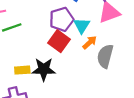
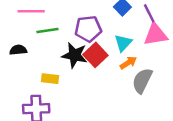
purple pentagon: (62, 19) -> (88, 29), moved
black star: (44, 69) -> (75, 55), moved

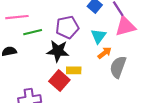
red square: (95, 55) -> (59, 81), moved
yellow rectangle: (50, 79) -> (74, 70), moved

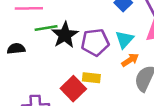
purple pentagon: (67, 27) -> (95, 42), moved
black star: (58, 51) -> (65, 35), moved, turned 30

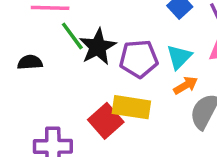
green line: (46, 28) -> (72, 36), turned 60
yellow rectangle: (91, 78) -> (131, 107), size x1.5

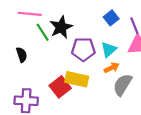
black star: (98, 47) -> (61, 27), moved
black semicircle: (30, 62) -> (22, 55), moved, turned 72

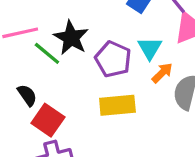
purple pentagon: (83, 49) -> (113, 59), turned -30
red square: (60, 87) -> (48, 120), moved

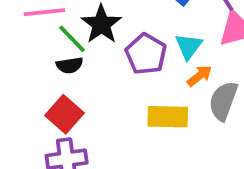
black semicircle: (27, 95) -> (70, 65), moved, turned 110
yellow rectangle: (117, 105) -> (168, 117), moved

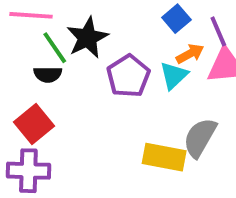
orange arrow: (199, 76) -> (190, 54), moved
yellow rectangle: (168, 117) -> (164, 157), moved

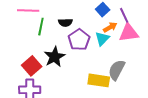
black star: (87, 38) -> (54, 57), moved
green line: (55, 48) -> (41, 27), turned 48
black semicircle: (48, 74) -> (65, 23), moved

